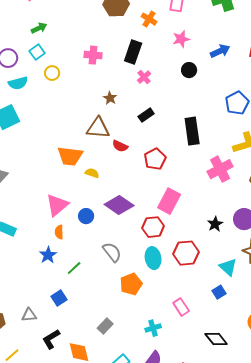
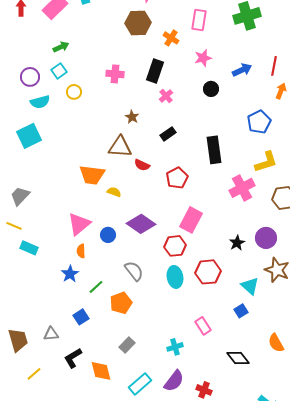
orange pentagon: (131, 284) -> (121, 303), moved

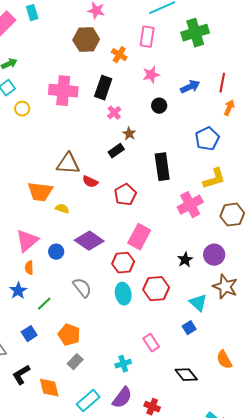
pink cross: (115, 74) -> (63, 91), size x1.6
brown star: (132, 117) -> (129, 134), moved
orange pentagon: (121, 303) -> (69, 335), moved, turned -30

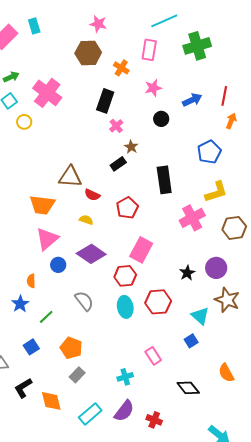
pink cross: (63, 91) -> (47, 93), moved, turned 32
yellow semicircle: (62, 209) -> (86, 220), moved
pink triangle: (27, 241) -> (47, 239), moved

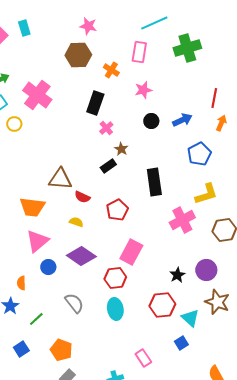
blue arrow: (192, 100) -> (182, 120), moved
red hexagon: (158, 302) -> (162, 305), moved

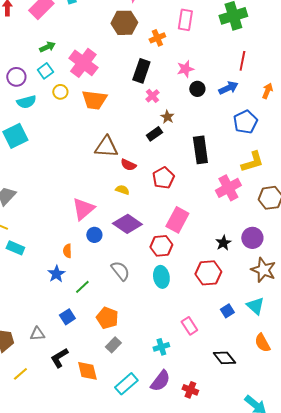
orange cross: (111, 70) -> (157, 38), turned 35
pink star: (143, 90) -> (185, 69), moved
red line: (214, 98) -> (242, 61), moved
orange trapezoid: (32, 207) -> (94, 100), moved
cyan triangle: (190, 318) -> (255, 306), moved

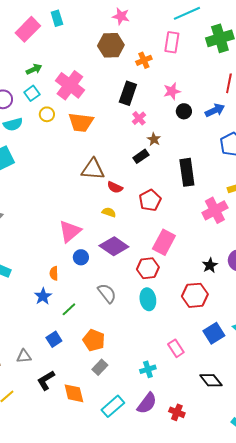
blue square: (227, 311) -> (214, 333), size x1.5

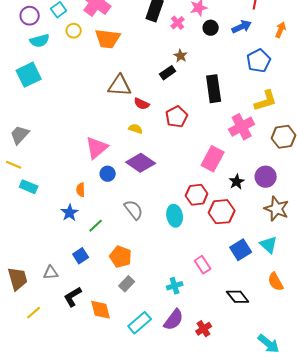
pink cross: (139, 118) -> (178, 23), moved
pink rectangle: (164, 242) -> (213, 159), moved
red hexagon: (148, 268) -> (197, 195), moved
red cross: (177, 412) -> (204, 329), turned 35

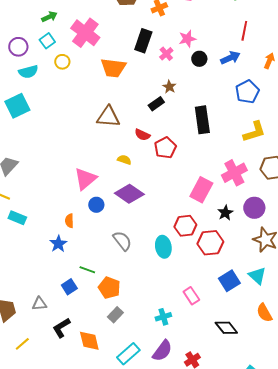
orange trapezoid: (108, 39) -> (113, 68), moved
red semicircle: (142, 104) -> (142, 135), moved
pink cross: (242, 127) -> (234, 173), moved
green line: (96, 226) -> (87, 270), moved, turned 63

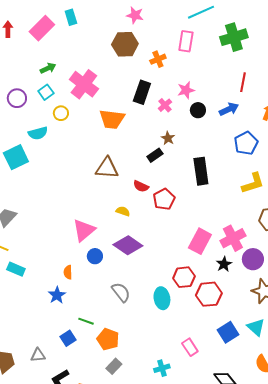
cyan semicircle: (28, 72) -> (38, 133), moved
pink cross: (234, 173) -> (233, 238), moved

